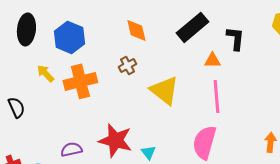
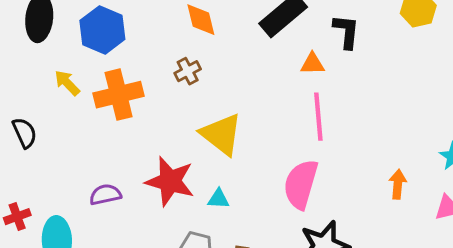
yellow triangle: (164, 90) -> (221, 134), moved
cyan triangle: (148, 152) -> (218, 199), turned -49

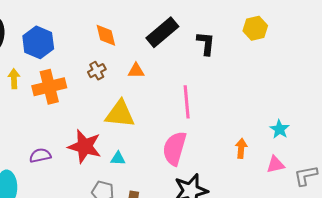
orange triangle: (312, 64) -> (136, 71), moved
yellow arrow: (67, 83) -> (14, 79), turned 42
yellow triangle: (221, 134) -> (120, 114), turned -32

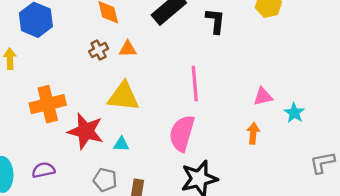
orange triangle: (136, 71) -> (128, 49), moved
orange cross: (49, 87) -> (48, 104), moved
purple semicircle: (40, 155) -> (43, 170), moved
pink triangle: (275, 165) -> (263, 97), moved

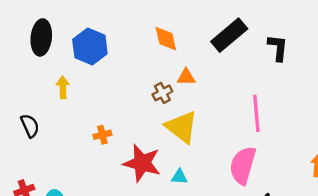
brown cross: (99, 50) -> (162, 93), moved
yellow triangle: (123, 97) -> (182, 127), turned 32
orange cross: (48, 104) -> (102, 135), size x0.5

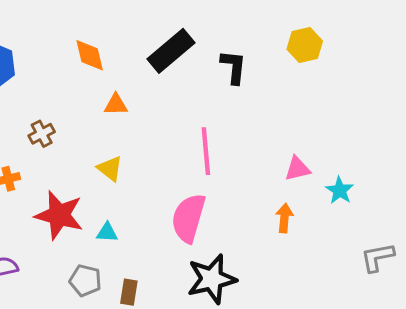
brown cross: (162, 93) -> (42, 134), moved
yellow triangle: (182, 127) -> (110, 169), size x0.6

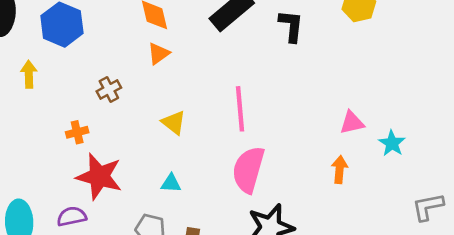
orange triangle: (116, 105) -> (159, 54), moved, turned -35
pink line: (206, 151) -> (240, 109), moved
red star: (59, 215) -> (99, 176), moved

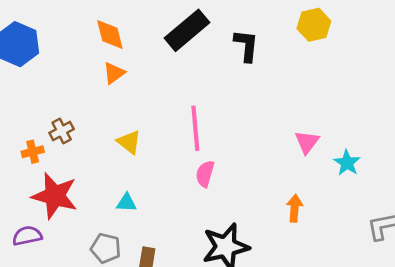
brown cross: (109, 89) -> (62, 131), moved
pink triangle: (352, 123) -> (307, 142), turned -40
pink semicircle: (248, 170) -> (205, 174), moved, size x0.6
orange arrow: (339, 170) -> (295, 208), moved

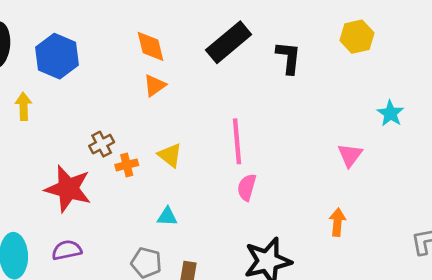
orange cross: (33, 152) -> (127, 165), moved
cyan star: (347, 163) -> (390, 113), moved
red star: (55, 196) -> (68, 189), moved

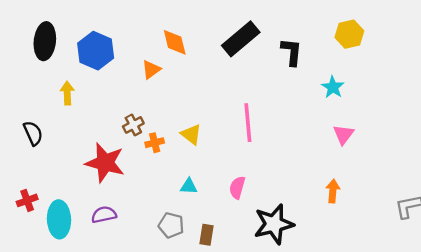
orange triangle: (155, 85) -> (151, 69), moved
cyan star: (390, 113) -> (333, 87), moved
pink semicircle: (247, 187) -> (237, 188), moved

